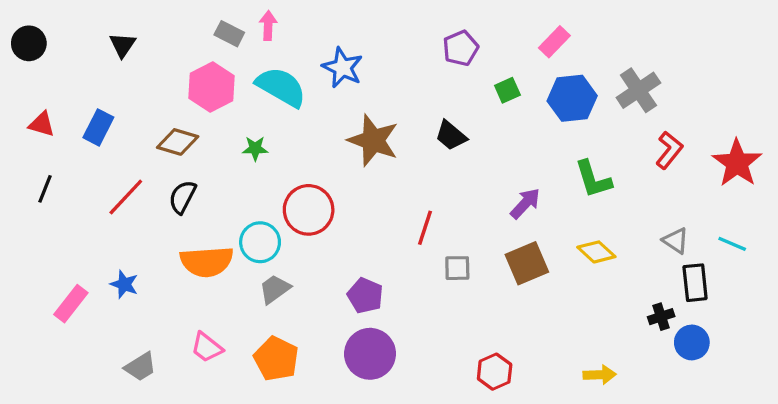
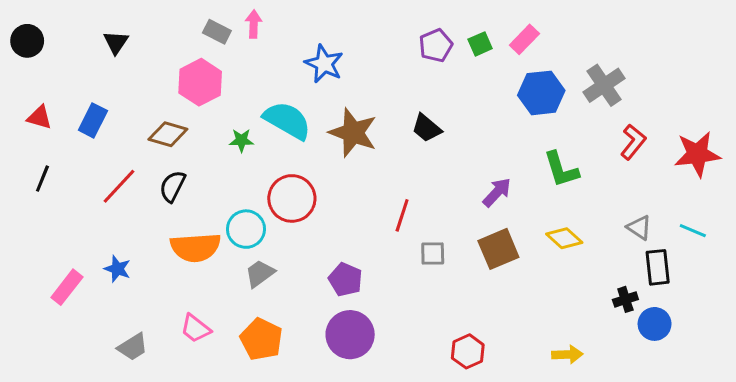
cyan semicircle: (281, 87) -> (287, 120), moved
green square: (507, 90) -> (480, 44), moved
red star: (737, 163) -> (697, 154), turned 30

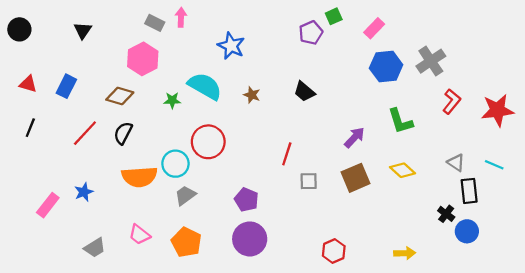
green square: (480, 44) -> (334, 16), moved
brown star: (353, 133) -> (252, 95), size x0.5
blue star: (117, 269) -> (84, 192), turned 30
black cross: (625, 299) -> (446, 214), turned -35

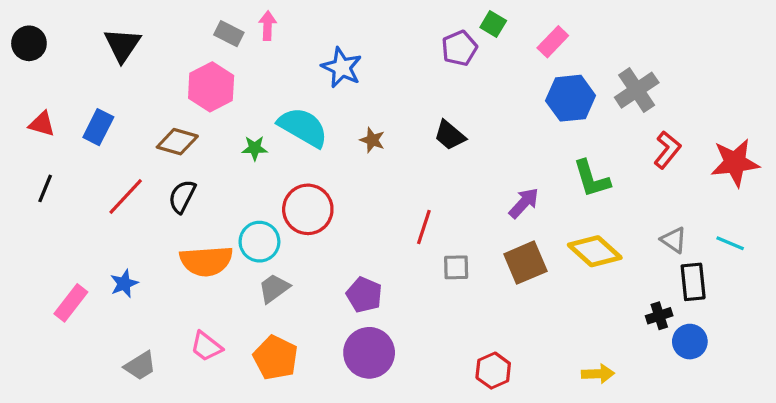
green square: (334, 16) -> (493, 24), turned -35
black triangle: (83, 31) -> (122, 45), size x1.4
yellow diamond: (402, 170) -> (595, 251), size x1.4
black cross: (446, 214) -> (659, 316), turned 35

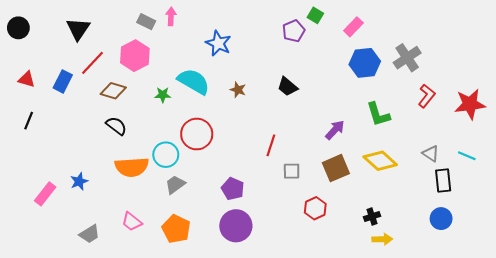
red line: (126, 196) -> (93, 63), moved
black semicircle: (182, 196) -> (116, 126), turned 100
black cross: (659, 316) -> (372, 217), moved
red hexagon: (493, 371) -> (315, 208), moved

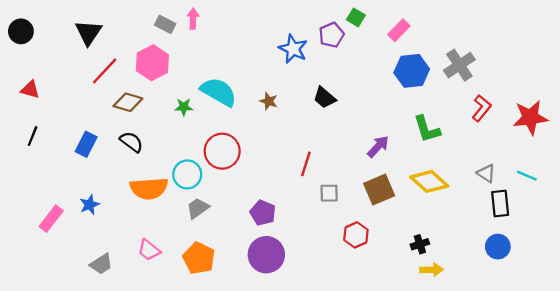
blue star: (218, 43) -> (293, 49), moved
blue rectangle: (63, 81) -> (86, 144), moved

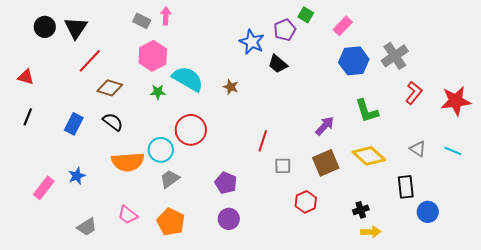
black circle: (21, 31) -> (45, 27), moved
pink hexagon: (152, 63) -> (153, 56), moved
black trapezoid: (325, 98) -> (278, 64), moved
black rectangle: (500, 204) -> (406, 187), moved
purple circle: (266, 255) -> (229, 219), size x0.7

